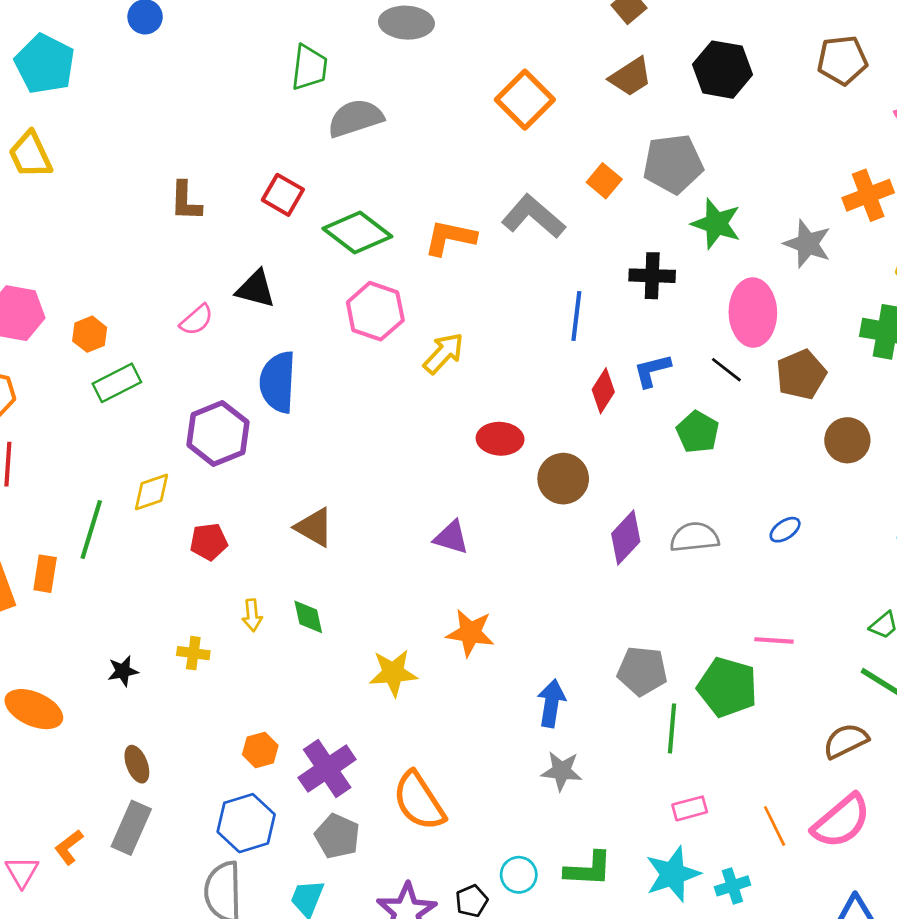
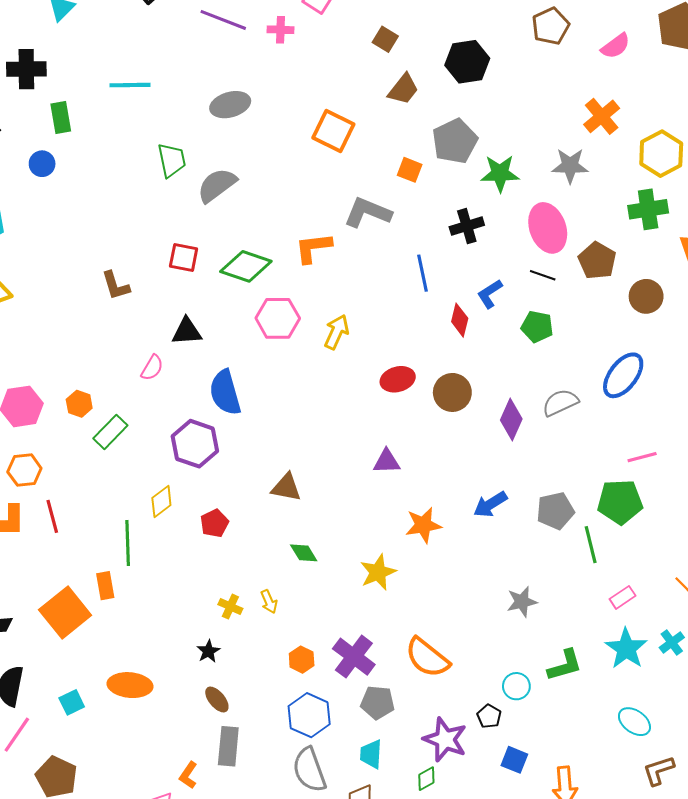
blue ellipse: (785, 530) -> (623, 375), size x2.0
yellow arrow: (252, 615) -> (269, 602), moved
yellow cross: (193, 653) -> (230, 607), turned 35
black star: (123, 671) -> (208, 651), moved
blue arrow: (551, 703) -> (490, 504), moved, turned -112

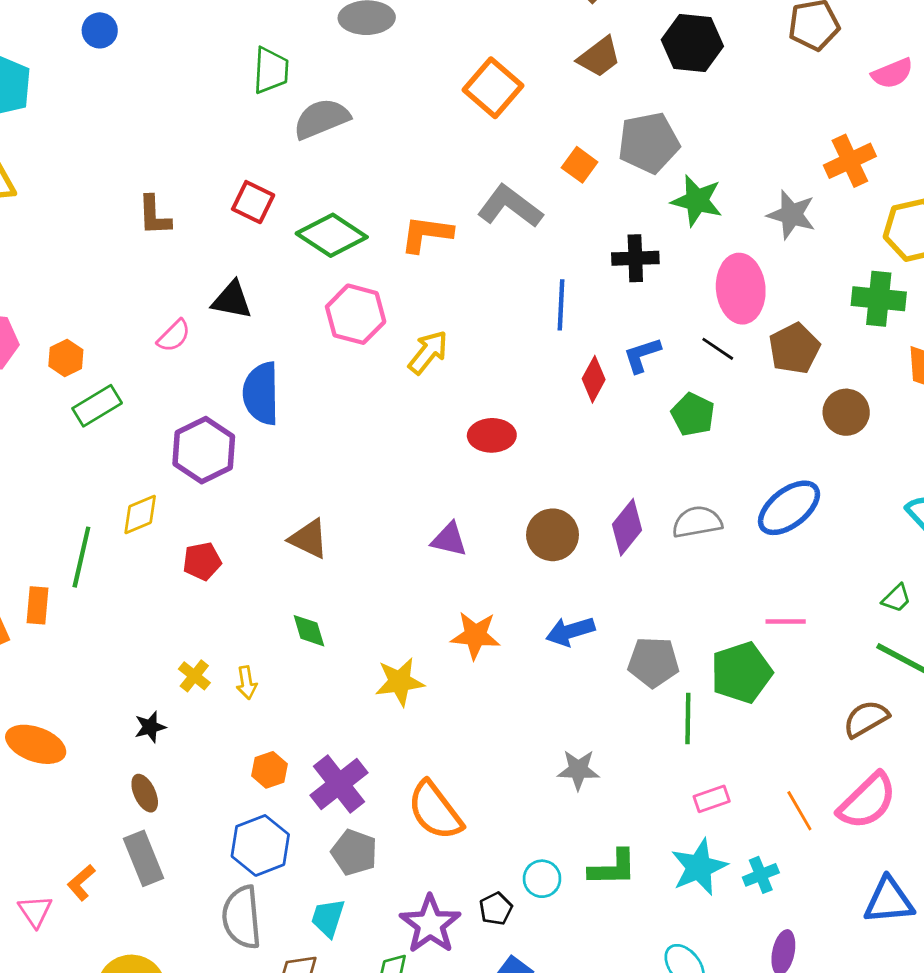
brown circle: (452, 392) -> (553, 535), moved
green pentagon: (620, 502) -> (741, 673), turned -30
gray rectangle: (228, 746) -> (144, 858), turned -42

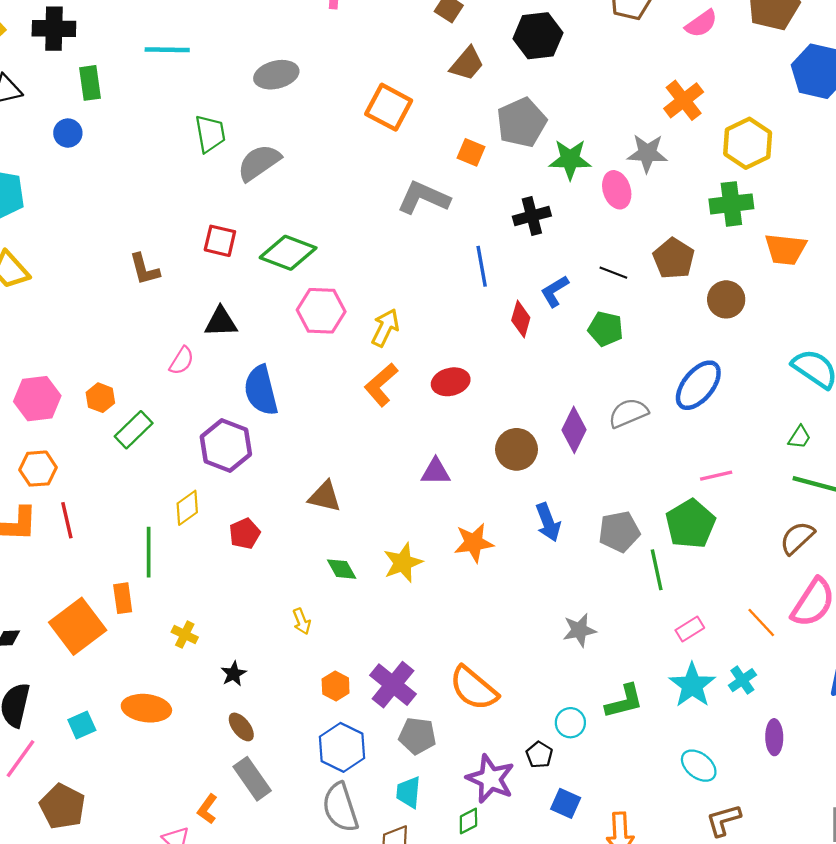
orange L-shape: (426, 234) -> (381, 385), moved, turned -36
pink ellipse: (741, 289) -> (617, 190), moved, size x0.7
blue arrow: (570, 631) -> (548, 522), turned -81
yellow cross: (194, 676) -> (185, 635), moved
yellow star: (400, 682) -> (403, 563), moved

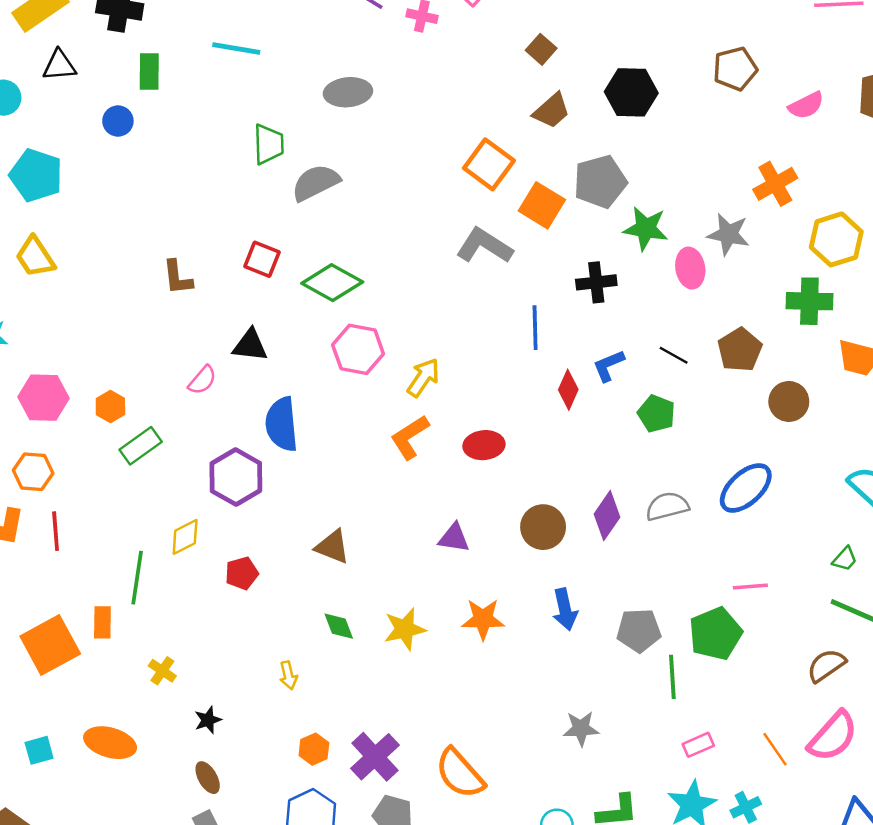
orange square: (389, 107) -> (489, 164), moved
orange square: (471, 152) -> (542, 205), size x1.5

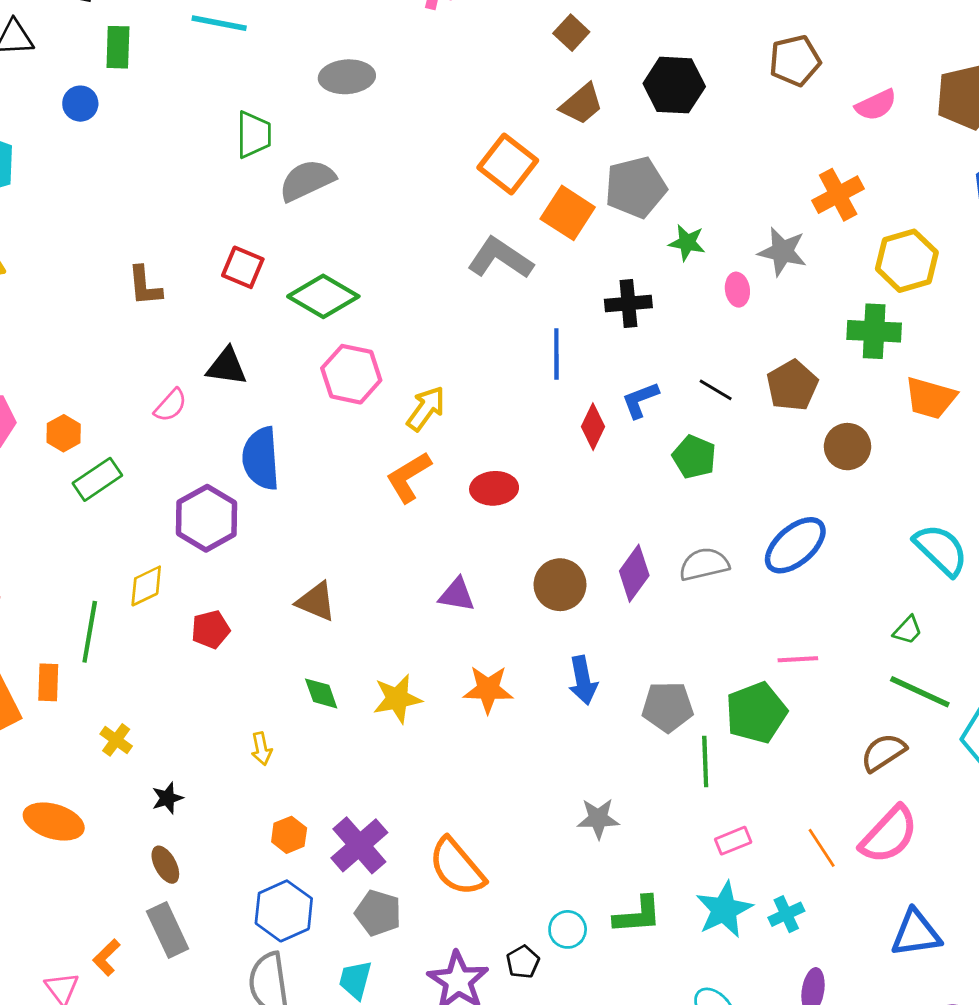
green star: (646, 228) -> (687, 243), size x0.7
pink ellipse: (690, 268) -> (737, 290), size x0.7

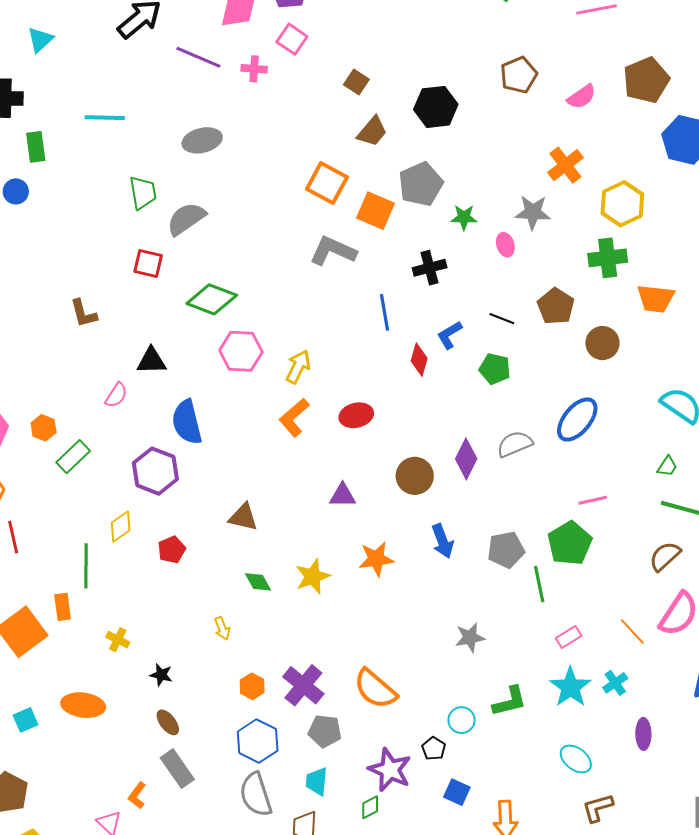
red square: (243, 267) -> (148, 264), moved
black star: (167, 798) -> (161, 675), turned -30

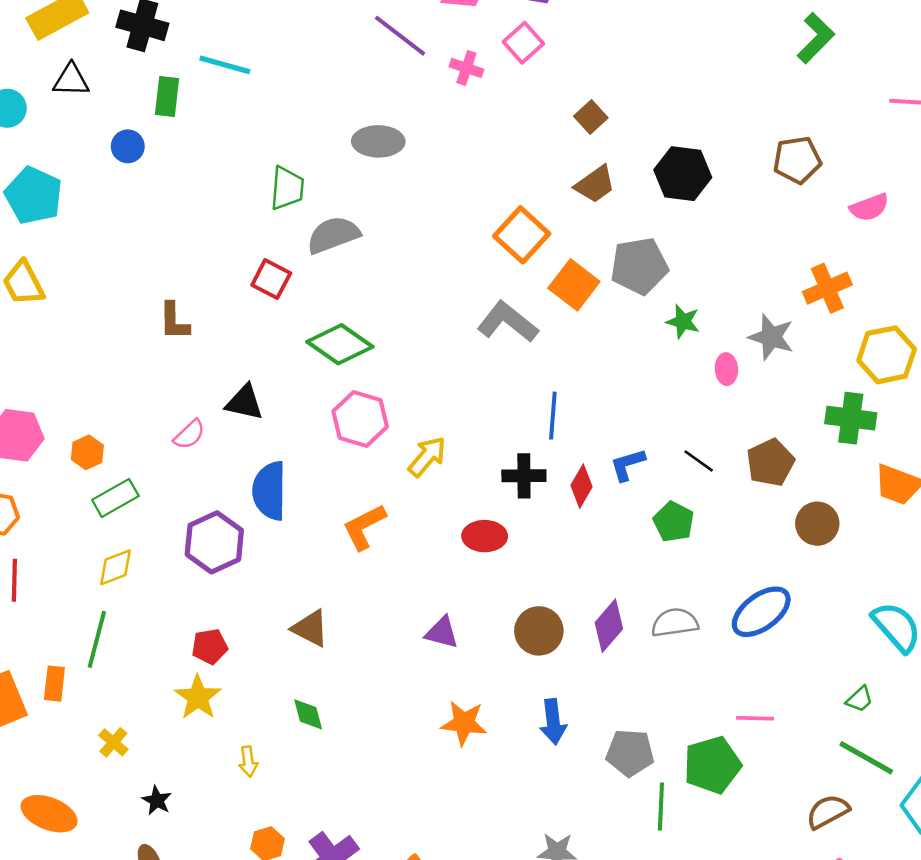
cyan line: (105, 118) -> (225, 65), moved
black cross: (430, 268) -> (524, 476), moved
orange L-shape: (294, 418) -> (364, 527), moved
yellow diamond: (121, 527) -> (116, 567), moved
yellow star: (313, 576) -> (198, 697), moved, turned -30

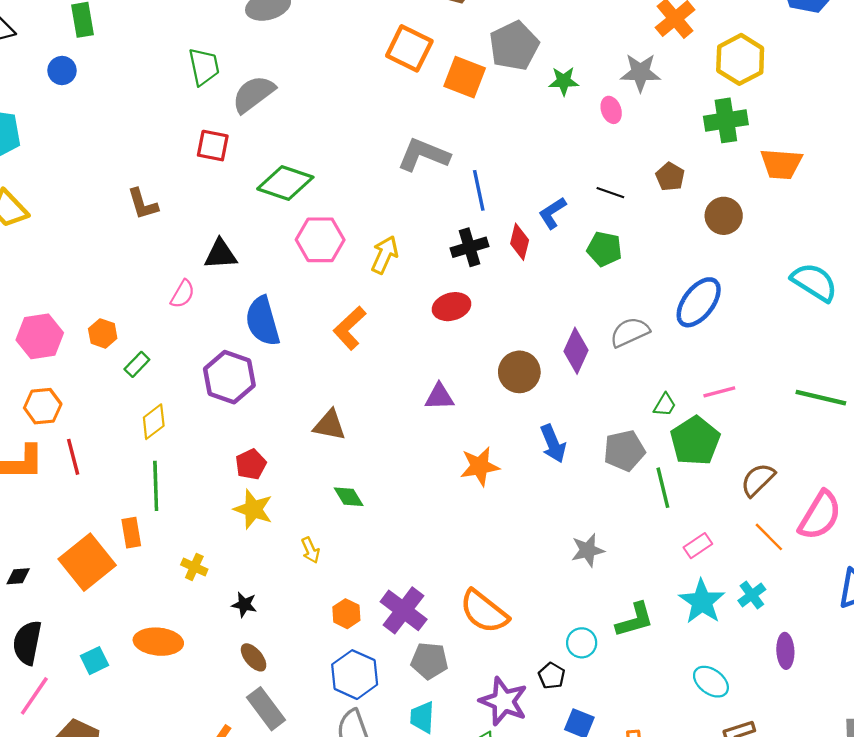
gray L-shape: (508, 322) -> (423, 155), moved
brown pentagon: (770, 463) -> (670, 177), size x0.7
green rectangle: (115, 498) -> (137, 364), size x0.7
green trapezoid: (860, 699) -> (665, 405), moved
brown semicircle: (828, 812) -> (758, 480), moved

